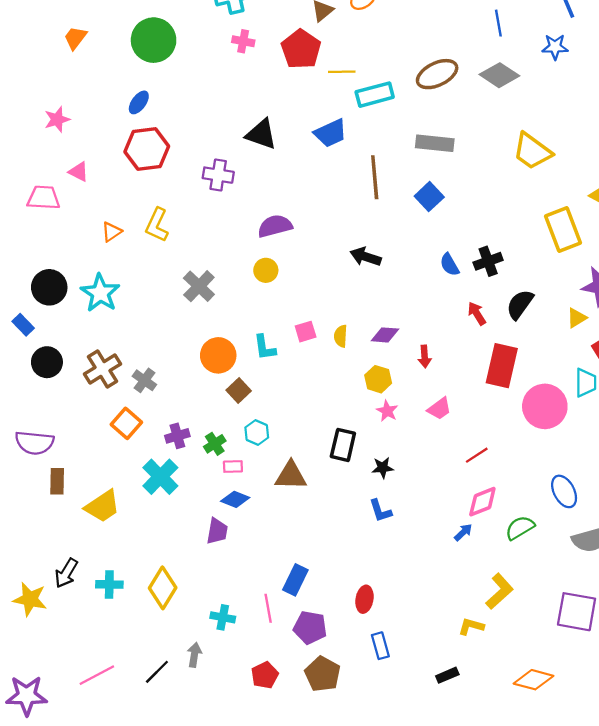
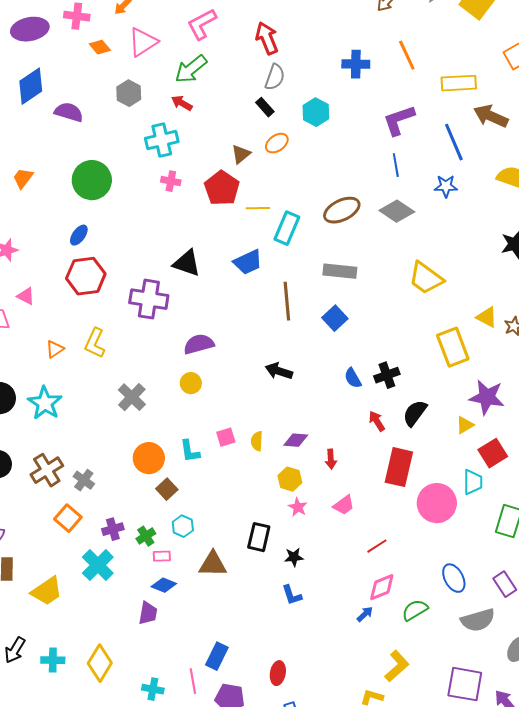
cyan rectangle: (375, 95) -> (287, 228), turned -52
purple cross: (218, 175) -> (149, 299), size x1.4

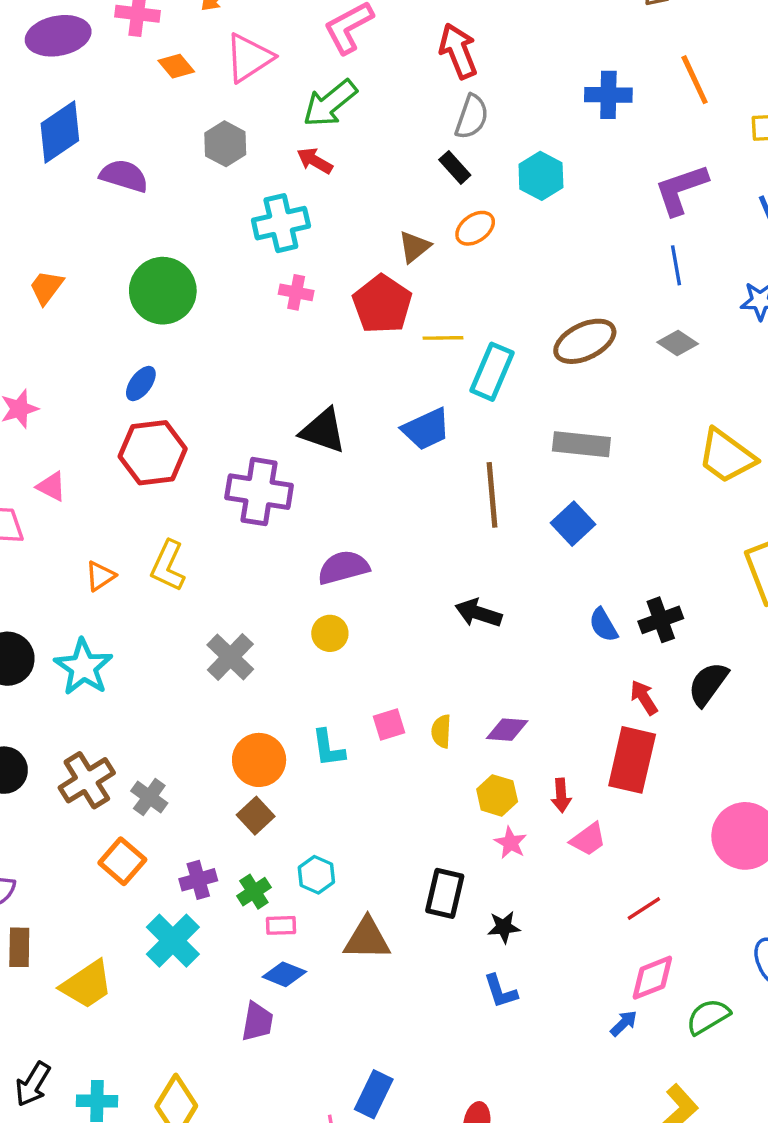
gray diamond: (397, 211) -> (678, 343), size x0.7
red arrow: (331, 459) -> (561, 795), moved
red rectangle: (399, 467) -> (632, 760), moved
brown square: (167, 489) -> (256, 816), moved

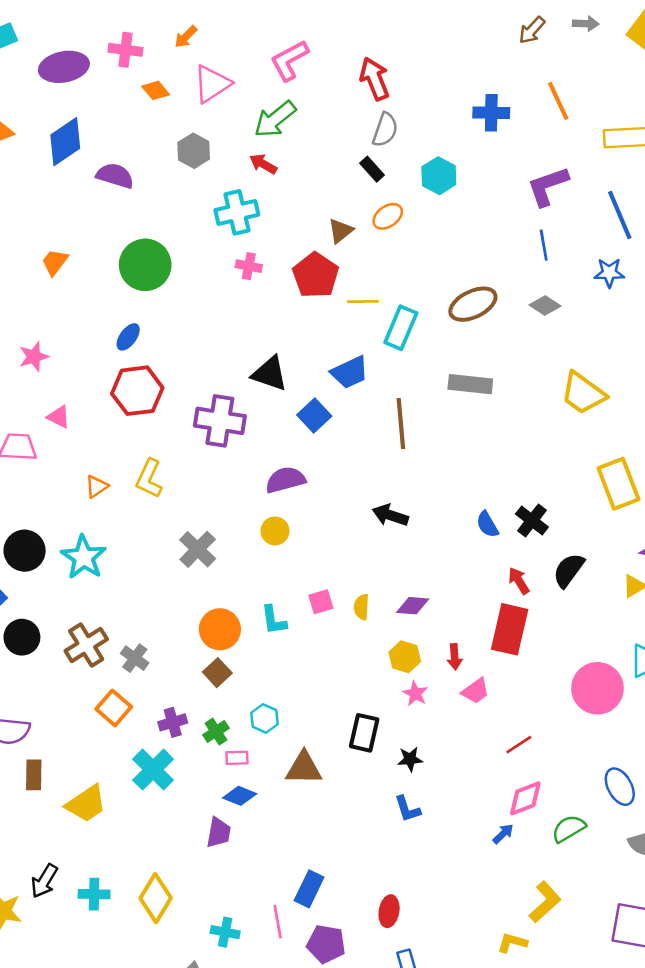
blue square: (573, 524) -> (314, 416), moved
black cross: (661, 620) -> (532, 520), turned -32

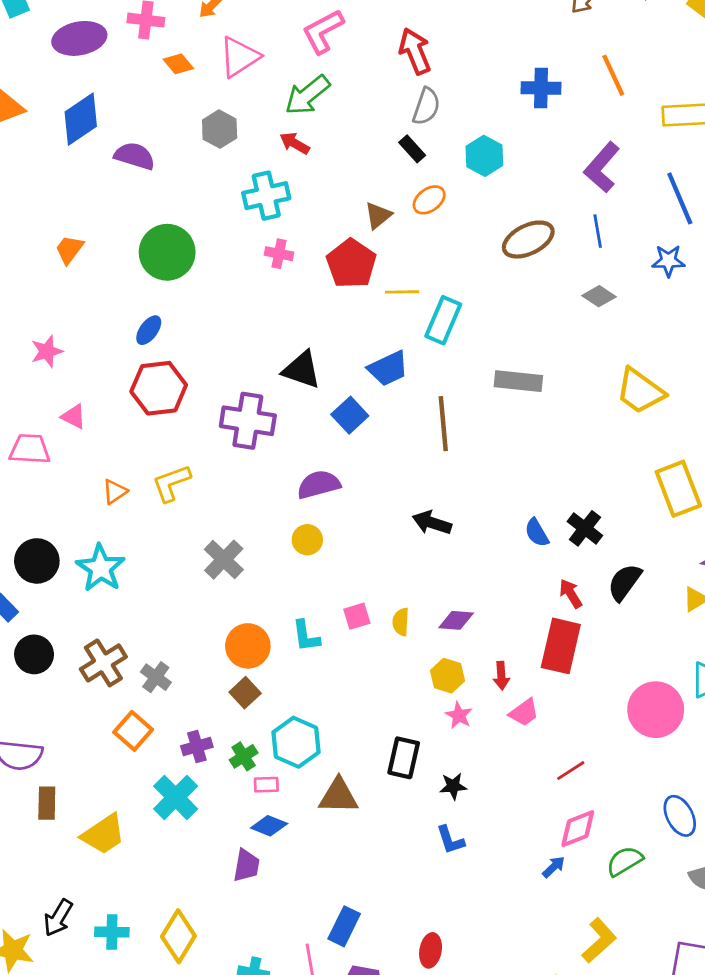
purple L-shape: (548, 186) -> (602, 167), turned -30
brown ellipse: (473, 304) -> (528, 240), moved
yellow L-shape: (149, 479) -> (171, 483), turned 45
cyan hexagon: (264, 718) -> (296, 742), size x1.6

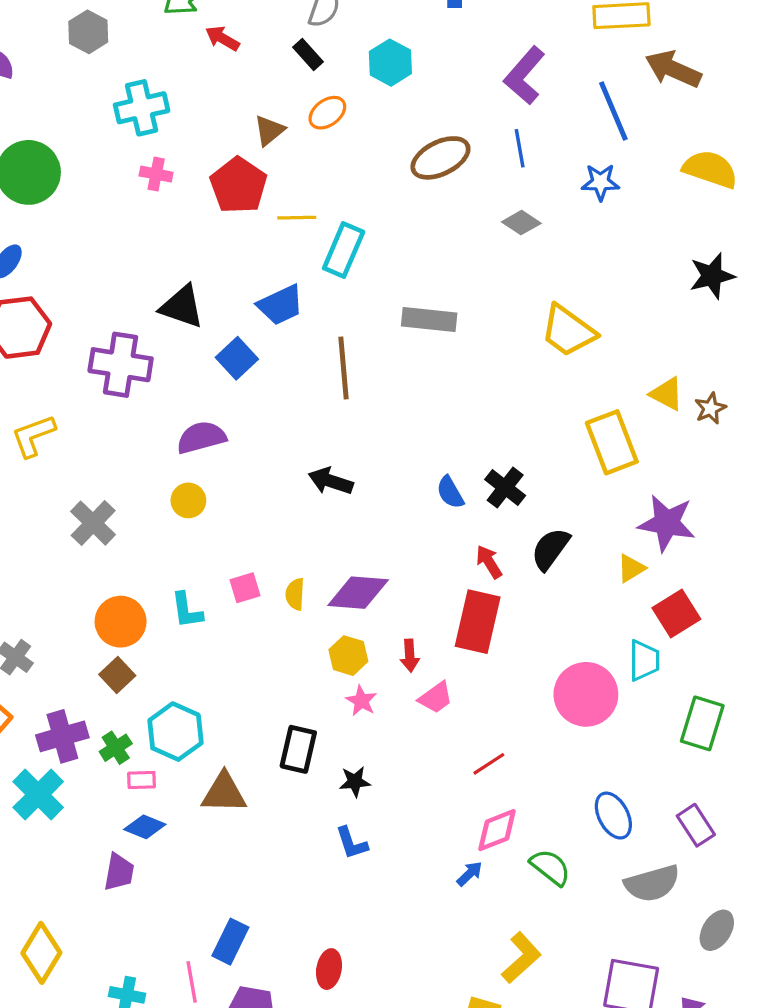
red arrow: (295, 143) -> (222, 38), moved
purple diamond: (456, 620) -> (358, 593), size x1.5
purple cross: (197, 746) -> (62, 736), size x1.4
green semicircle: (625, 861) -> (550, 867), turned 69

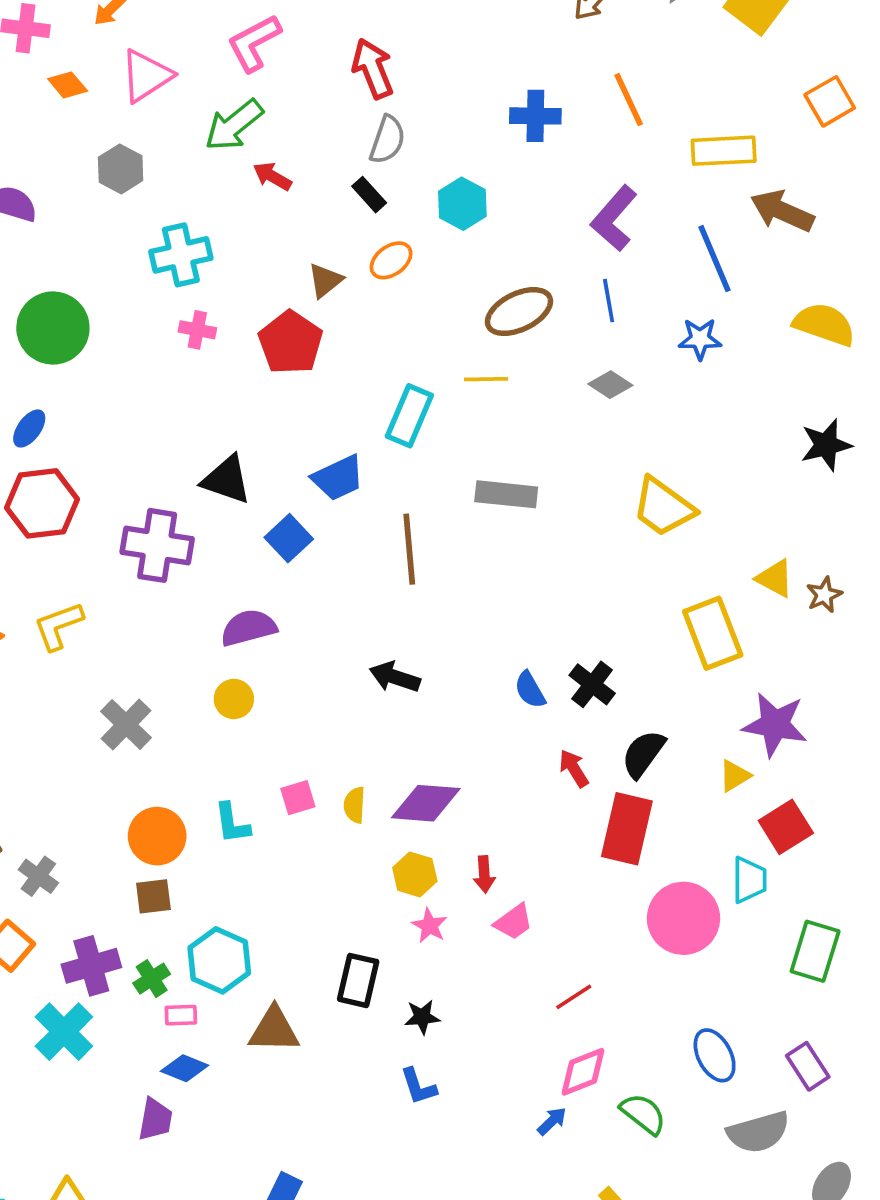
yellow line: (297, 218) -> (486, 379), moved
red rectangle: (478, 622) -> (627, 829), moved
brown square: (117, 675) -> (153, 896), turned 36

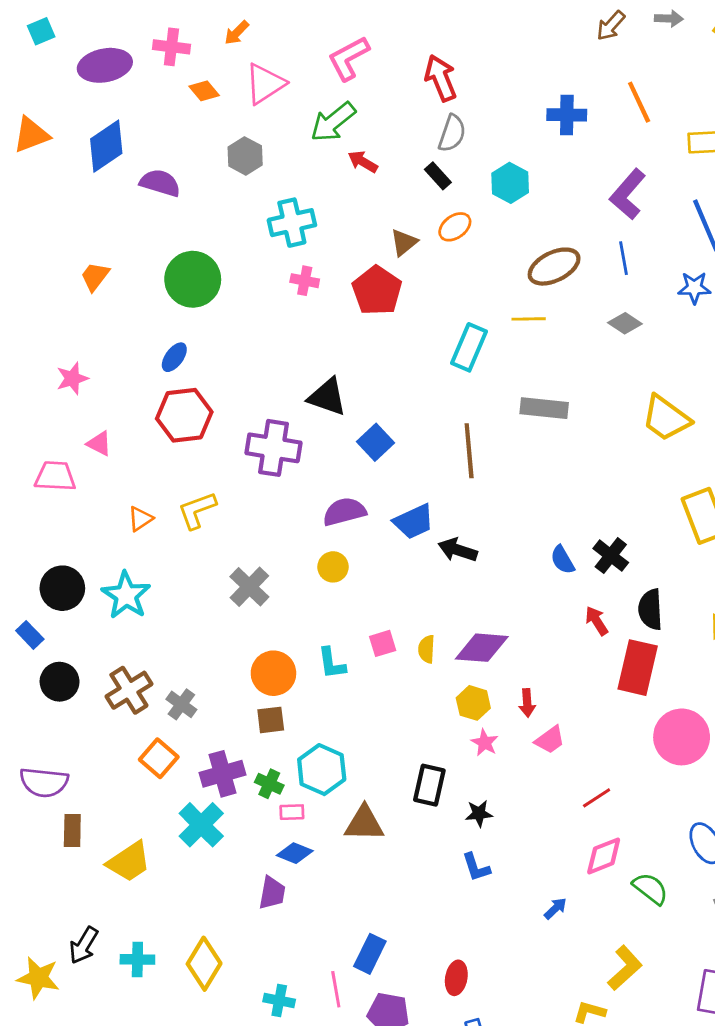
blue trapezoid: (338, 478) -> (414, 522), moved
black semicircle: (643, 754) -> (650, 609), turned -39
green cross: (152, 979) -> (269, 784), turned -32
blue arrow: (552, 1121) -> (555, 908), moved

